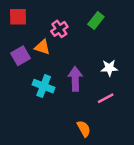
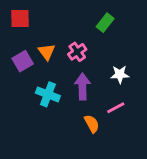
pink cross: (59, 29) -> (77, 52), moved
orange triangle: (42, 47) -> (47, 52), turned 35
orange semicircle: (84, 129) -> (92, 124), moved

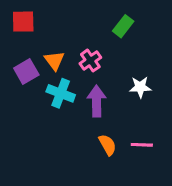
cyan cross: (48, 94) -> (61, 93), moved
pink line: (116, 108) -> (142, 145), moved, turned 30

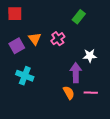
cyan cross: (61, 93) -> (25, 76), moved
purple arrow: (97, 101) -> (76, 73), moved

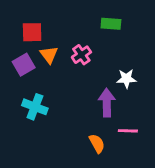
red square: (15, 14) -> (32, 32), moved
green rectangle: (79, 17) -> (111, 24), turned 56
orange semicircle: (69, 93) -> (97, 143), moved

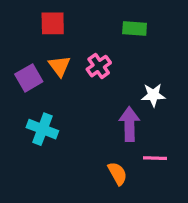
red square: (32, 32) -> (53, 23), moved

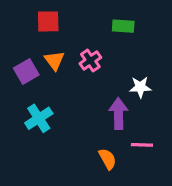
cyan cross: (42, 129) -> (39, 118), turned 36

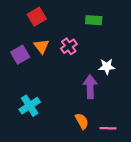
red square: (48, 21) -> (37, 17), turned -30
cyan cross: (39, 118) -> (30, 106), moved
pink line: (142, 145) -> (108, 128), moved

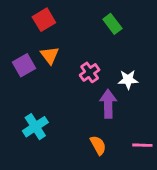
green rectangle: (94, 20) -> (112, 24), turned 49
pink cross: (69, 46) -> (90, 72), moved
pink line: (108, 128) -> (142, 145), moved

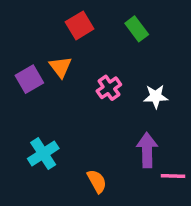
red square: (44, 20) -> (80, 25), moved
purple arrow: (108, 104) -> (147, 150), moved
orange semicircle: (98, 145) -> (97, 181), moved

